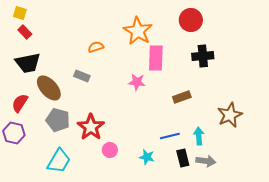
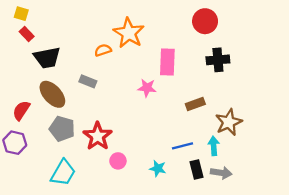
orange star: (138, 31) -> (129, 33), moved
black trapezoid: (28, 63) -> (47, 58), moved
brown star: (230, 115) -> (229, 122), moved

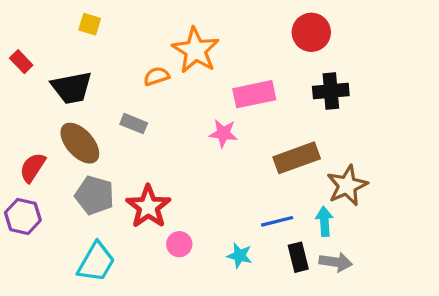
yellow square: (21, 14) -> (90, 24), moved
red rectangle: (27, 34) -> (21, 62), moved
pink rectangle: (167, 62) -> (254, 94), turned 76
brown rectangle: (195, 104) -> (297, 158), size x1.5

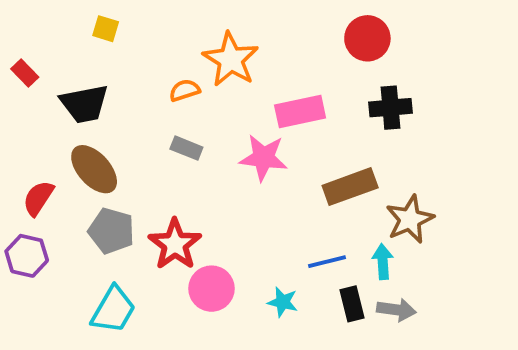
gray rectangle: (134, 124) -> (186, 148), moved
pink star: (223, 133) -> (263, 158), size x1.4
pink circle: (179, 244) -> (211, 289), size x1.5

